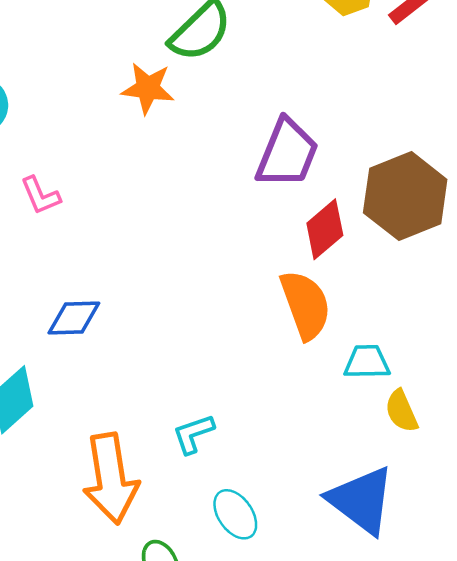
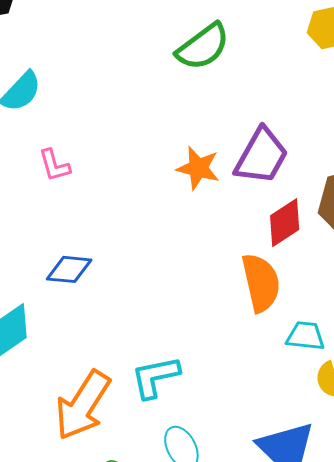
orange star: (148, 88) -> (198, 168), moved
cyan L-shape: (193, 434) -> (155, 377), size x1.4
orange arrow: (111, 479) -> (83, 405), turned 34

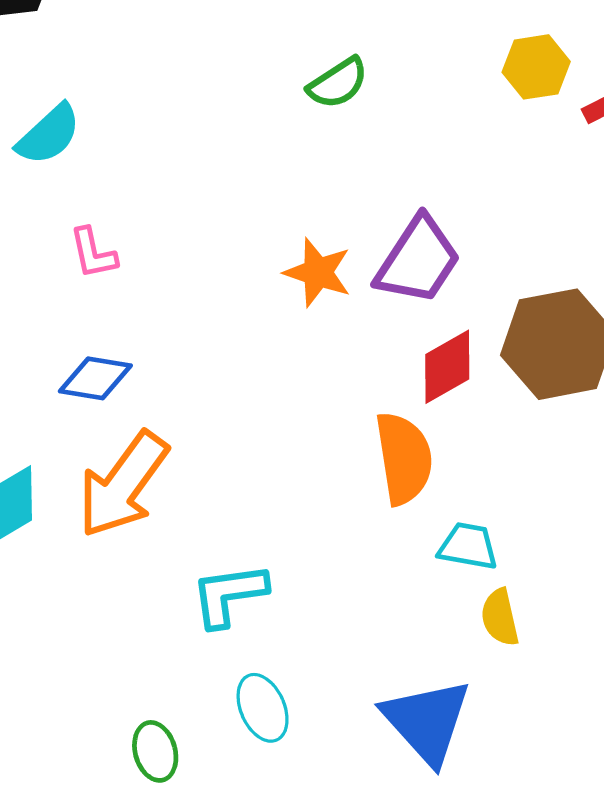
green semicircle: (203, 47) -> (338, 83), size x0.7
blue diamond: (69, 269) -> (95, 378), moved
orange arrow: (83, 405) -> (123, 485), moved

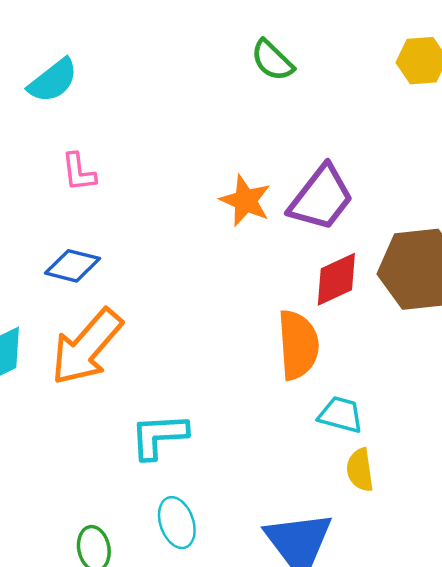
green semicircle: (338, 83) -> (272, 60), turned 72

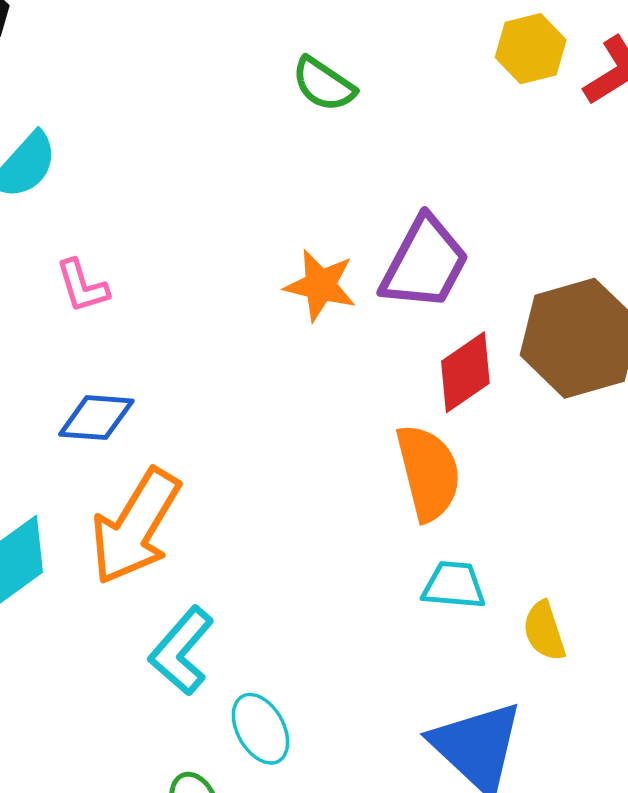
cyan trapezoid: (341, 415) -> (454, 585), moved
cyan L-shape: (159, 436) -> (181, 651), moved, turned -36
cyan ellipse: (177, 523) -> (260, 729), moved

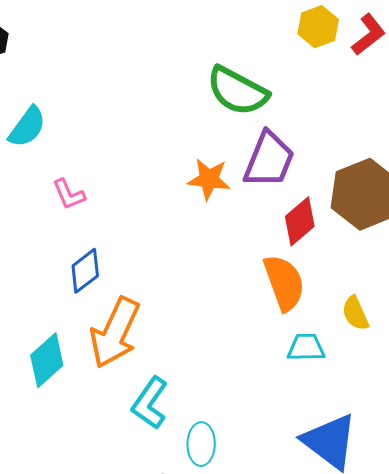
green semicircle: (324, 84) -> (237, 91), moved, size x1.6
blue diamond: (96, 418) -> (85, 271), turned -36
yellow semicircle: (544, 631) -> (355, 313), moved
cyan ellipse: (260, 729) -> (201, 444), turned 36

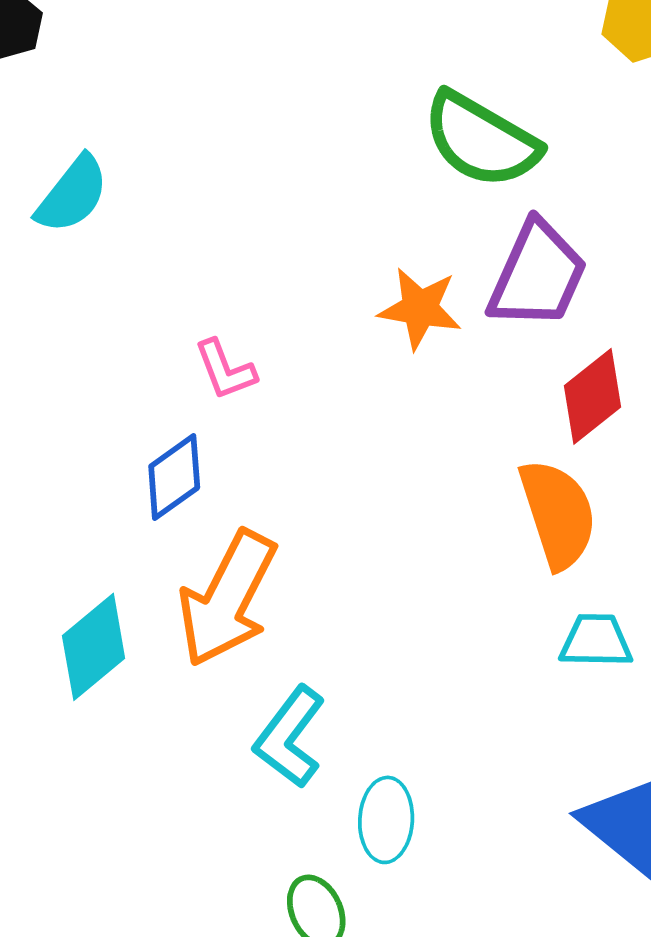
pink L-shape: (69, 194) -> (225, 370), moved

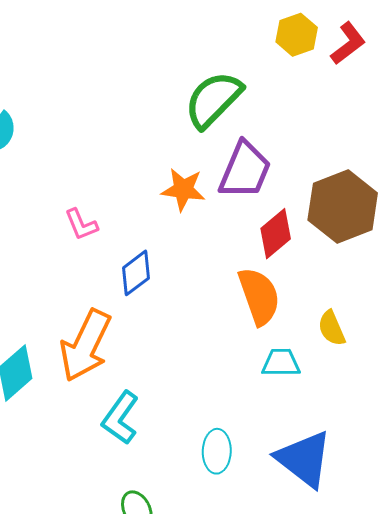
green semicircle: (481, 140) -> (213, 100), turned 106
blue diamond: (174, 477) -> (136, 273), moved
cyan ellipse: (386, 820) -> (217, 451), moved

